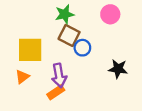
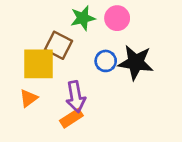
pink circle: (110, 14) -> (117, 18), moved
brown square: (69, 35) -> (58, 45), moved
black star: (118, 69) -> (136, 62), moved, size x1.4

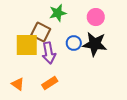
pink circle: (117, 18) -> (96, 17), moved
purple arrow: (76, 97) -> (49, 53), moved
orange triangle: (28, 98) -> (18, 84), moved, turned -48

